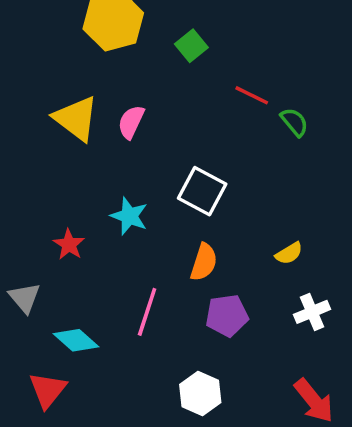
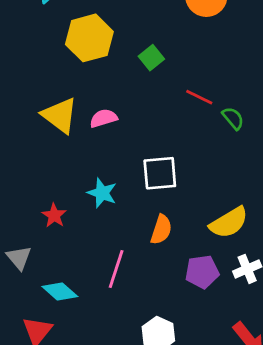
pink semicircle: (131, 122) -> (103, 118), turned 48
white square: (202, 191) -> (160, 173), turned -33
yellow semicircle: (289, 253) -> (229, 223), size x1.8
purple pentagon: (227, 315) -> (202, 272), moved

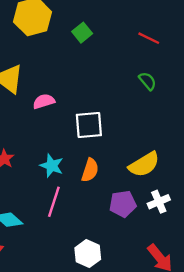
red line: (199, 97) -> (149, 38), moved
pink semicircle: (103, 118) -> (44, 101), moved
cyan star: (102, 193) -> (52, 166), moved

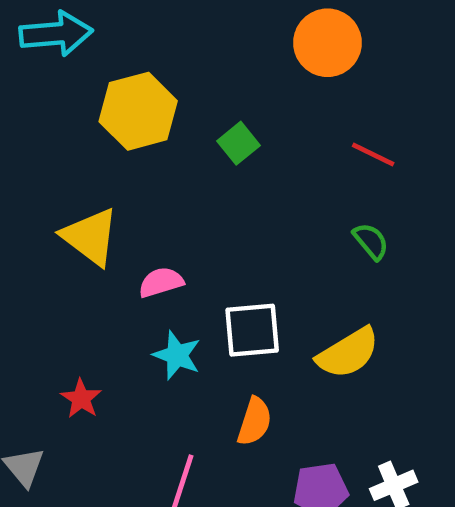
yellow semicircle: (144, 164) -> (348, 353), moved
cyan star: (52, 166) -> (177, 355), moved

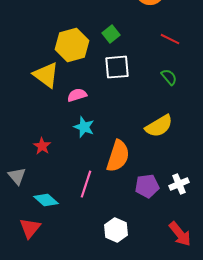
yellow hexagon: (138, 111) -> (72, 45), moved
white square: (252, 330) -> (117, 67), moved
orange semicircle: (254, 421) -> (118, 156), size x1.5

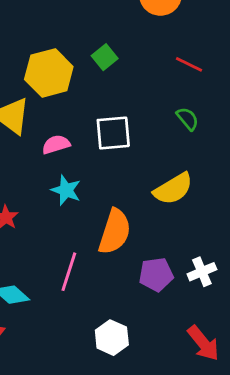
white square: (117, 67) -> (113, 133), moved

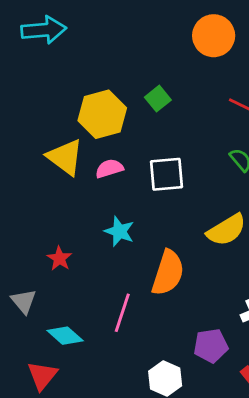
pink semicircle: (56, 144) -> (109, 169), moved
purple pentagon: (156, 275) -> (211, 346), moved

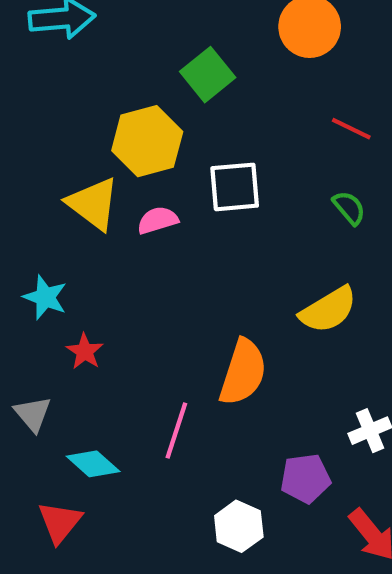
green square: (158, 99) -> (208, 75), moved, size x1.4
white square: (166, 174) -> (235, 187), moved
cyan star: (119, 231) -> (45, 297), moved

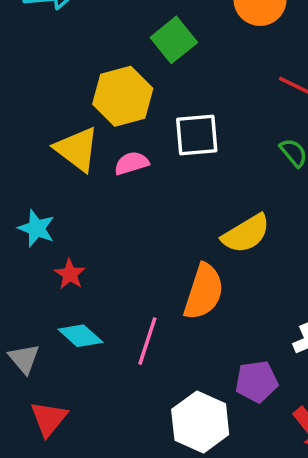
yellow semicircle: (328, 310) -> (246, 234), moved
gray triangle: (33, 414) -> (24, 359), moved
cyan diamond: (93, 464) -> (80, 336), moved
white hexagon: (239, 526) -> (200, 422), size x1.4

